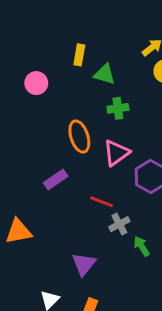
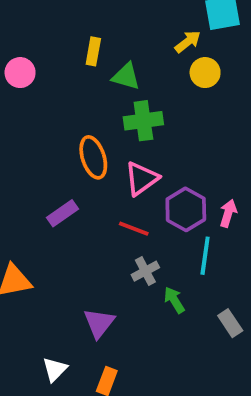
pink circle: (36, 83) -> (20, 73), moved
green cross: (118, 108) -> (143, 121), size x1.4
red line: (102, 202) -> (134, 229), moved

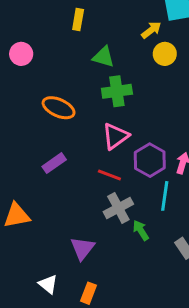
yellow rectangle: (93, 51) -> (78, 19), moved
orange ellipse: (93, 157) -> (59, 108), moved, turned -48
gray cross: (145, 271) -> (118, 208), size x1.4
white triangle: (55, 369) -> (48, 284), turned -36

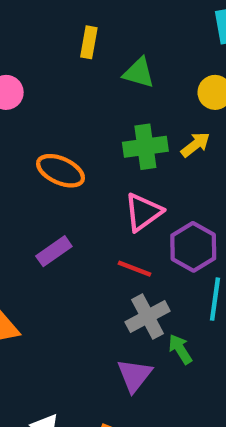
yellow arrow: (151, 30) -> (195, 145), moved
green triangle: (103, 57) -> (139, 73), moved
purple triangle: (82, 248) -> (134, 375), moved

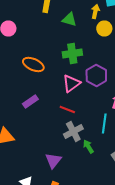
yellow arrow: (195, 145) -> (95, 12), moved, turned -40
purple hexagon: (193, 247) -> (96, 76), moved
purple triangle: (134, 375) -> (53, 160), moved

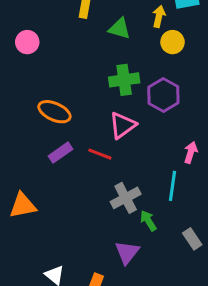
orange ellipse: (33, 64) -> (54, 112), moved
purple hexagon: (96, 76) -> (163, 95), moved
red line: (67, 110) -> (100, 154), moved
purple triangle: (53, 160) -> (127, 252), moved

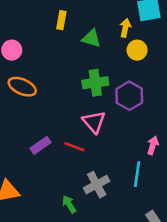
orange ellipse: (54, 112) -> (22, 87), moved
pink triangle: (123, 125) -> (94, 122), turned -35
green arrow: (148, 221) -> (69, 204), moved

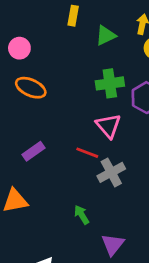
green triangle: (91, 38) -> (106, 35), turned -42
purple rectangle: (40, 145) -> (34, 151), moved
gray cross: (97, 185) -> (111, 172), moved

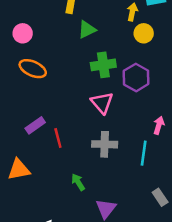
green triangle: (106, 35) -> (87, 30), moved
red line: (87, 153) -> (58, 138), moved, turned 54
gray cross: (111, 172) -> (105, 144), turned 30

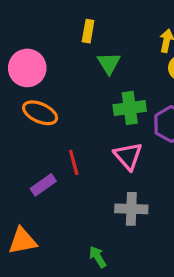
green triangle: (87, 30) -> (109, 63), turned -36
pink circle: (23, 33) -> (27, 68), size x1.5
red line: (58, 138) -> (74, 162), moved

